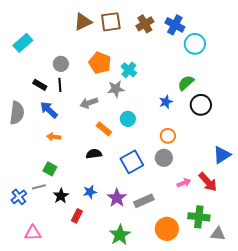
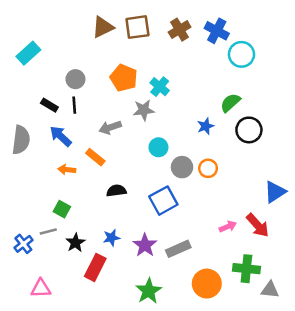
orange rectangle: (104, 129) -> (95, 157), moved
gray circle: (164, 158) -> (182, 167), moved
red rectangle: (77, 216) -> (95, 267), size x1.5

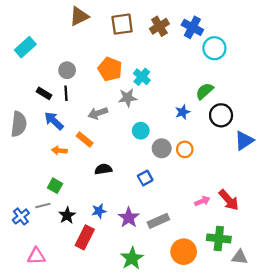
brown triangle: (103, 27) -> (79, 16), moved
blue triangle: (275, 192) -> (244, 141), moved
blue square: (163, 201) -> (145, 178), size x0.6

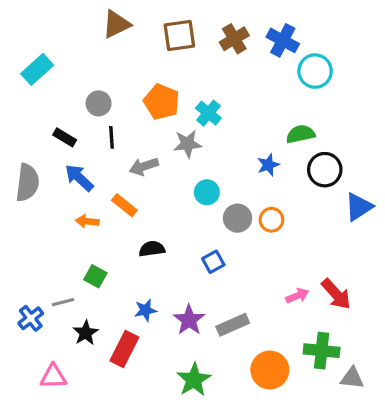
green semicircle: (205, 91) -> (301, 134), turned 30
black line: (66, 93) -> (111, 137), moved
green square: (55, 186) -> (95, 276), moved
black star: (67, 215) -> (86, 333), moved

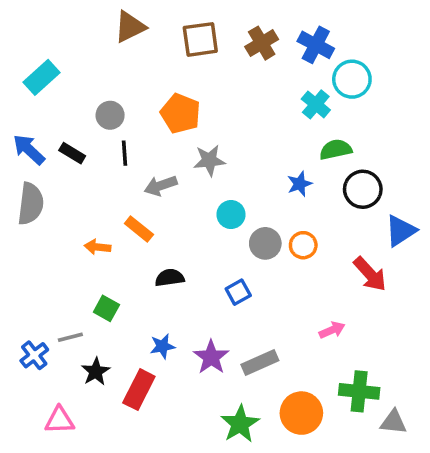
cyan cross: (208, 113) -> (316, 104), moved
blue arrow: (79, 178) -> (29, 150), moved
red arrow: (336, 294) -> (370, 274), moved
green star: (194, 380) -> (240, 424), moved

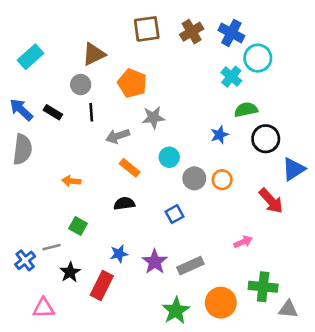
brown triangle: (130, 27) -> (94, 54), moved
orange rectangle: (139, 229) -> (130, 168), moved

